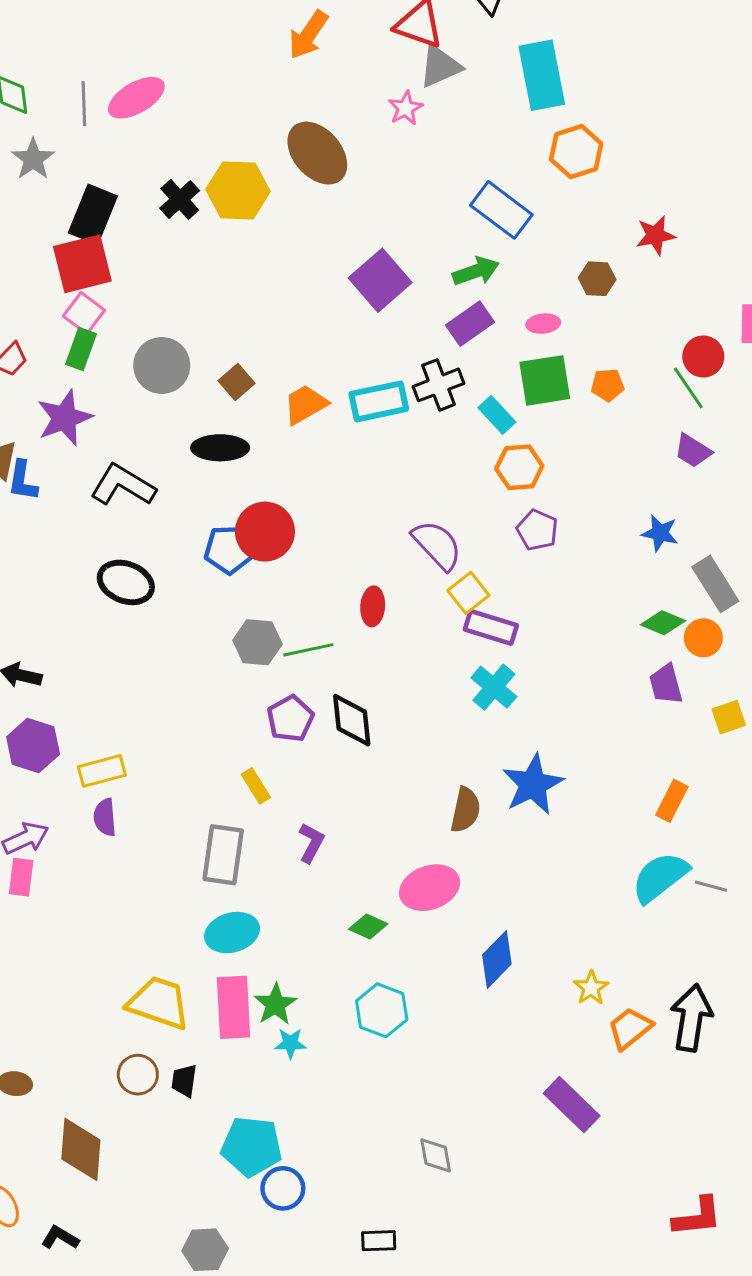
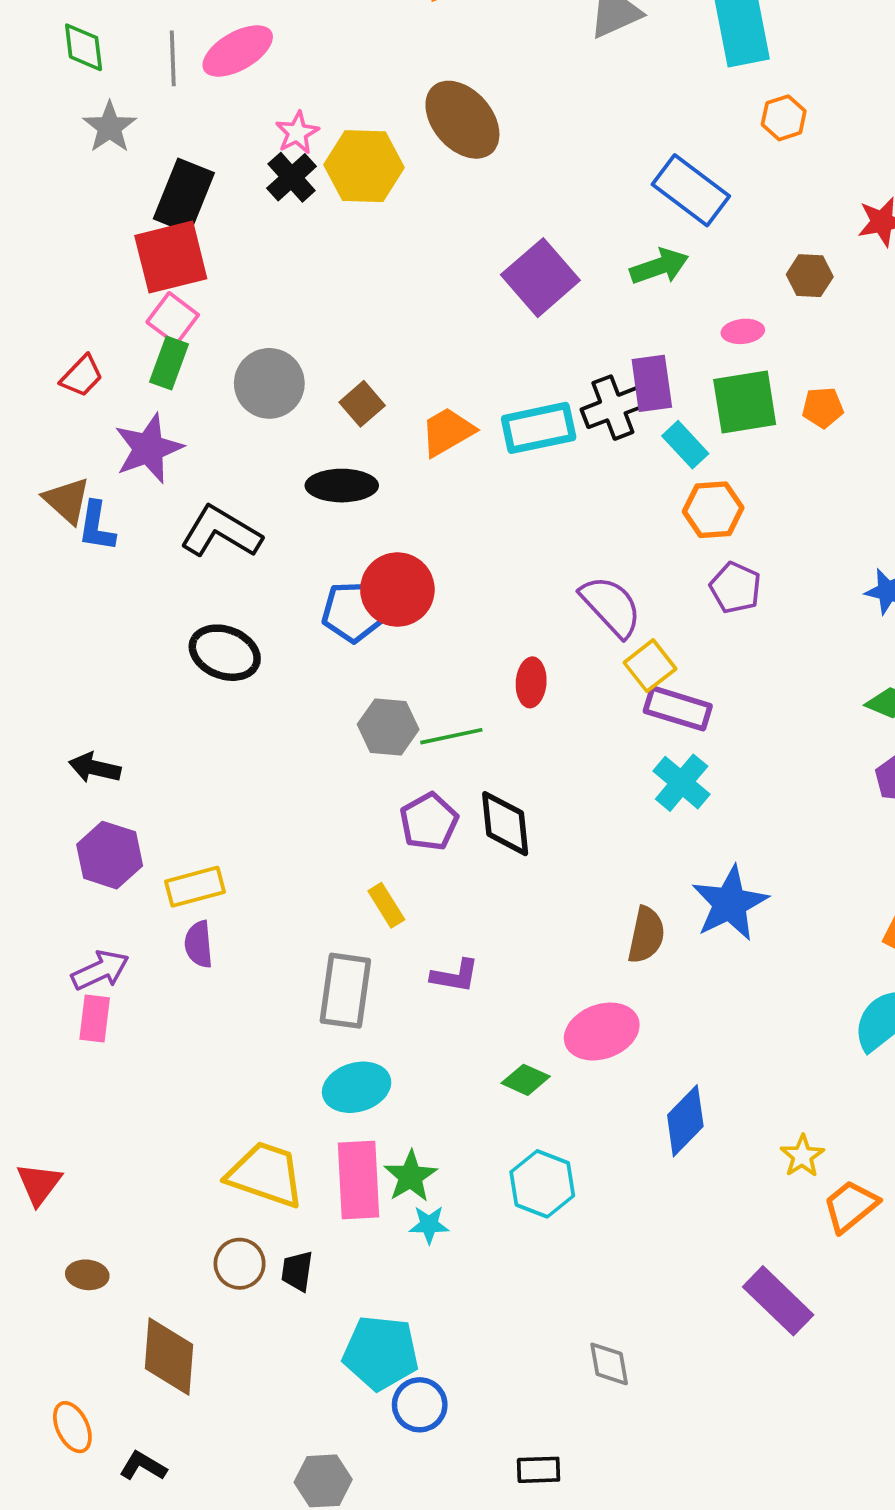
pink star: (406, 108) -> (297, 133), moved
orange hexagon: (576, 152) -> (784, 118), size x0.7
purple rectangle: (470, 324) -> (652, 383), moved, turned -63
purple L-shape: (311, 843) -> (455, 976), turned 72

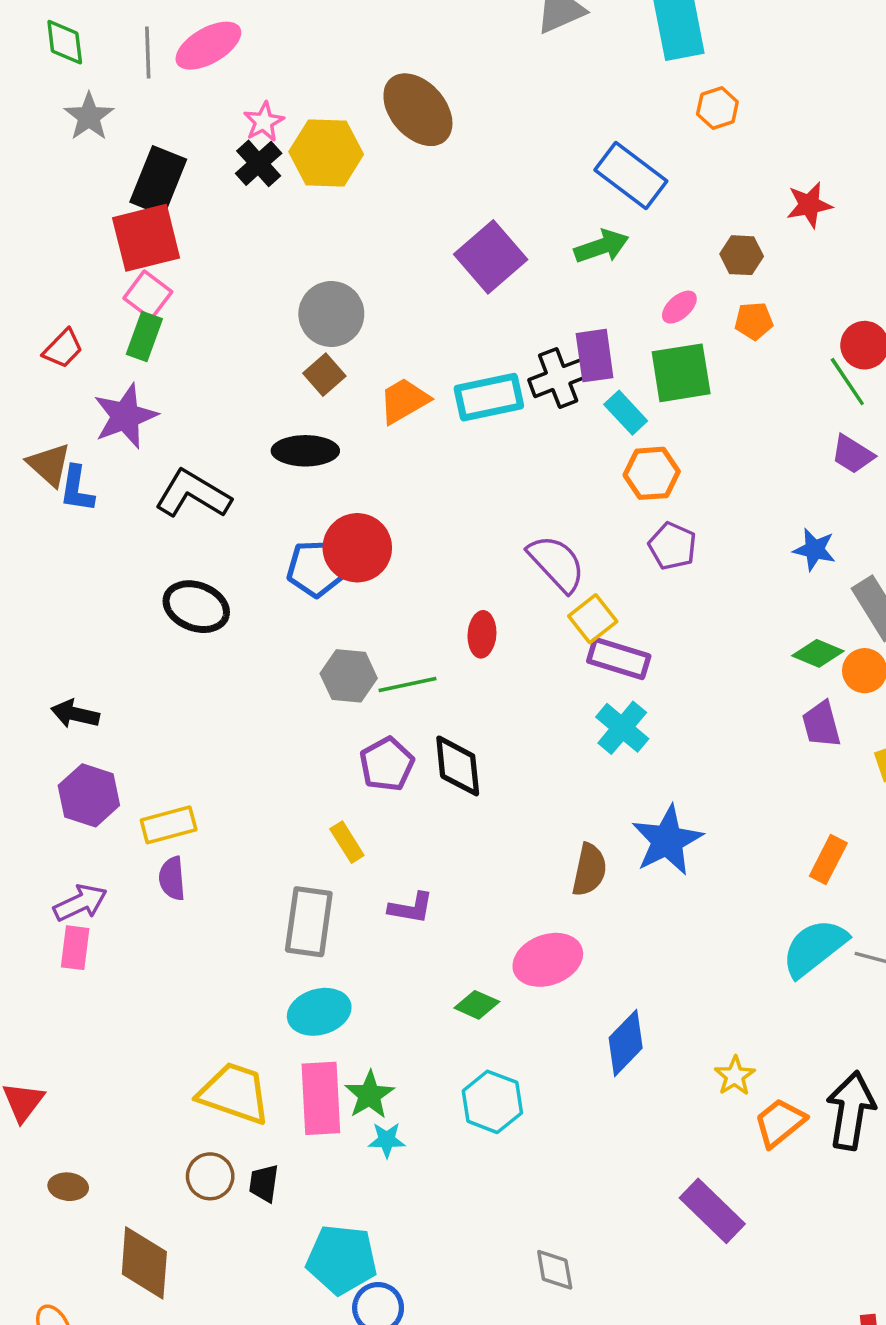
pink ellipse: (743, 331) -> (679, 307), turned -36
gray circle: (269, 383) -> (331, 314), moved
orange pentagon: (823, 408) -> (754, 321), moved

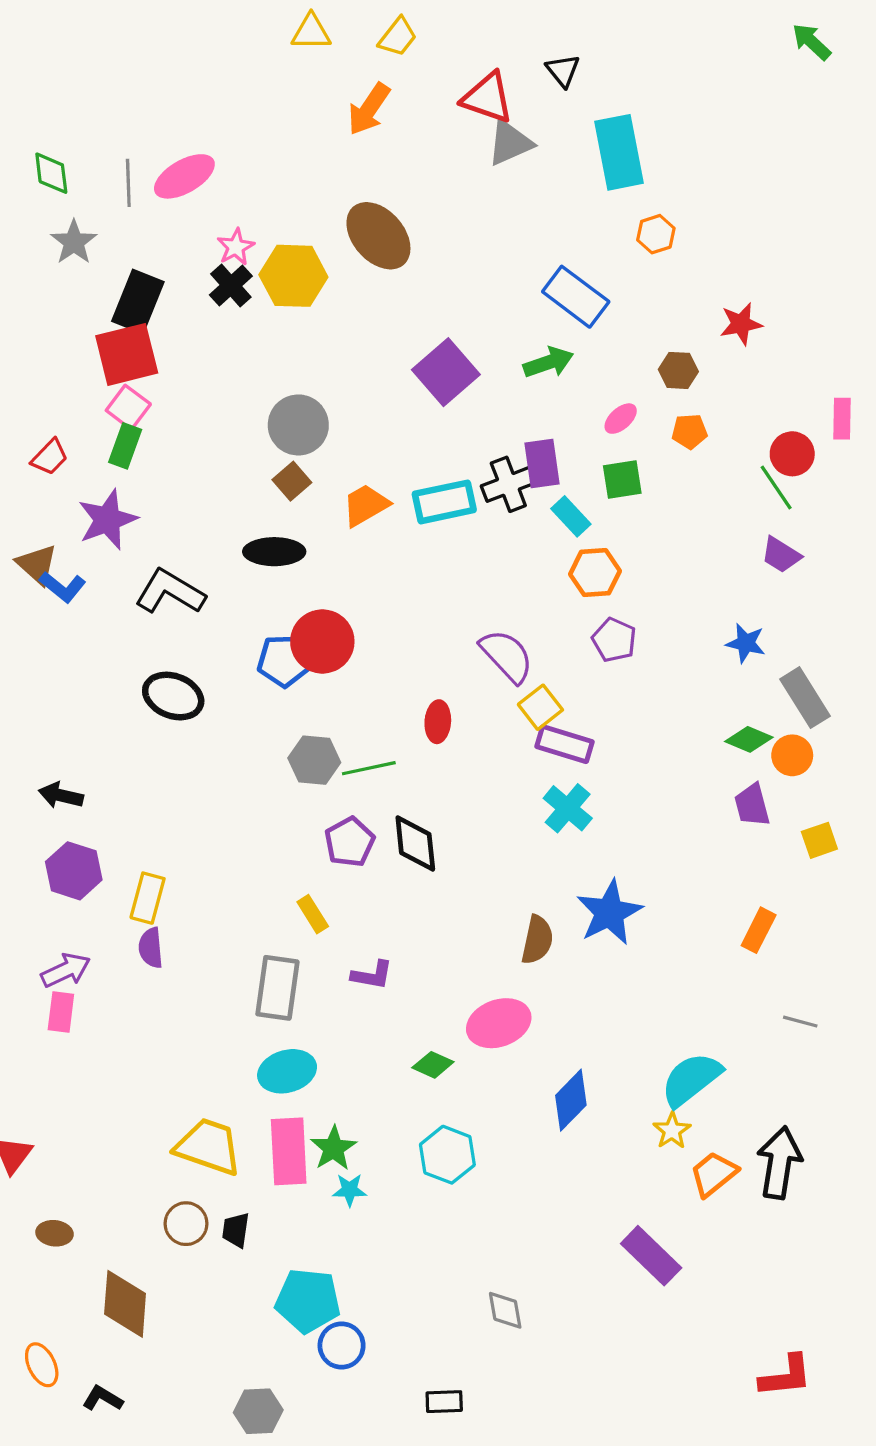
green square: (681, 373) -> (622, 480), size x0.7
blue L-shape: (77, 489) -> (63, 587), turned -60
yellow rectangle: (169, 825) -> (148, 898), turned -60
cyan semicircle: (814, 948) -> (691, 1079), moved

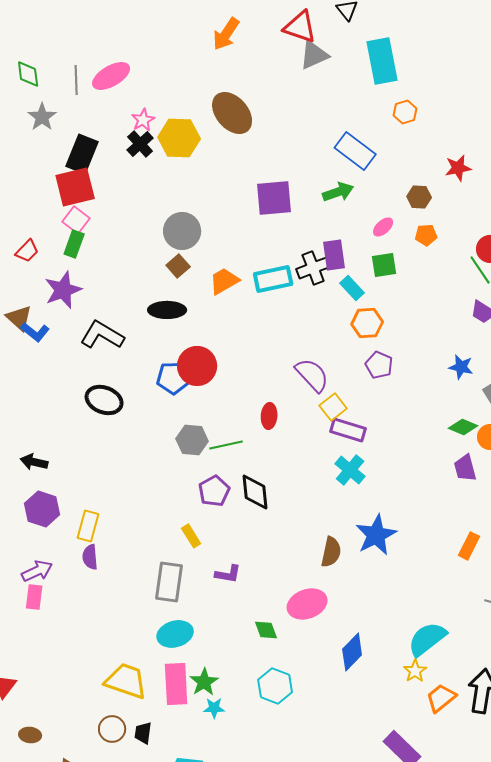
purple square: (446, 372) -> (274, 198), turned 36
green diamond: (433, 1065) -> (266, 630), turned 45

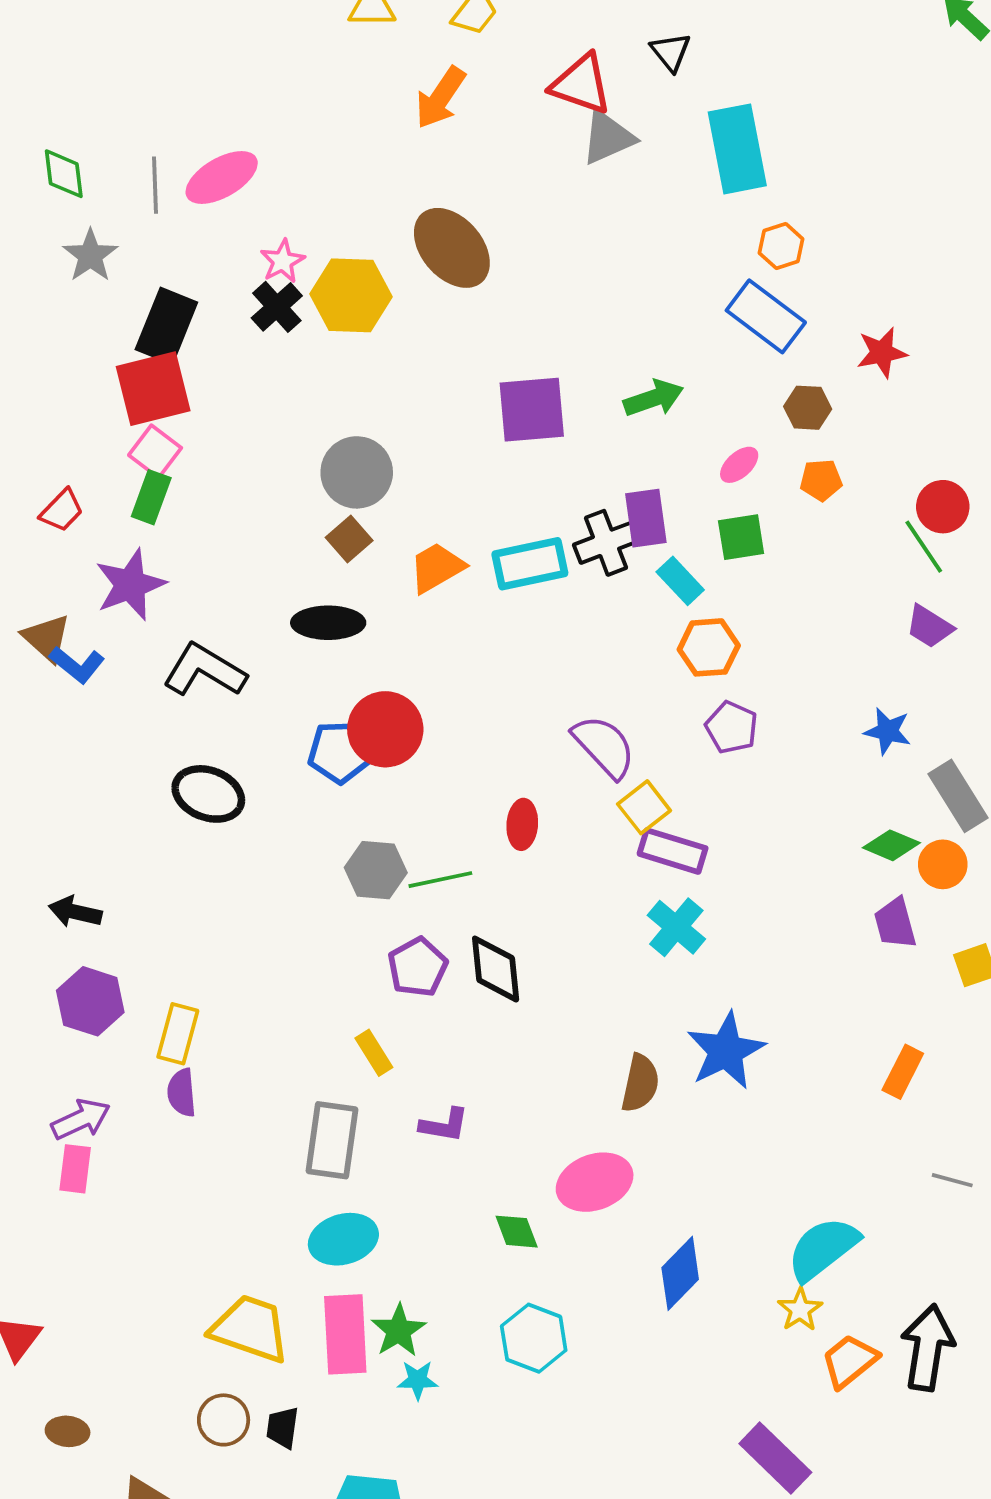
blue rectangle: (355, 151) -> (766, 316), moved

